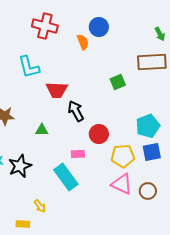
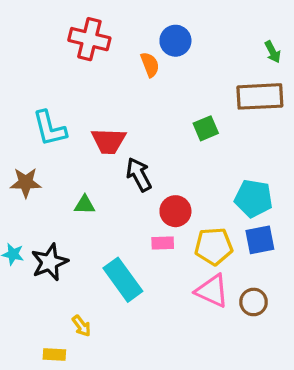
cyan L-shape: (29, 67) -> (50, 128), moved
cyan pentagon: (148, 126) -> (254, 198), turned 30
pink rectangle: (78, 154) -> (163, 243), moved

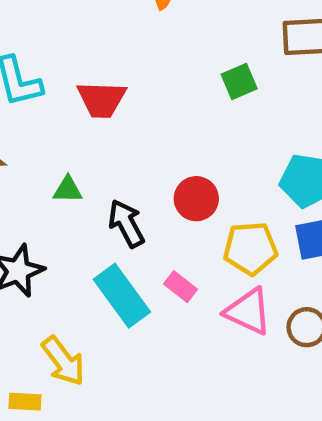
black arrow: (139, 175) -> (126, 223), moved
pink rectangle: (163, 243) -> (181, 287), moved, turned 40
yellow arrow: (81, 326) -> (63, 361), size x1.6

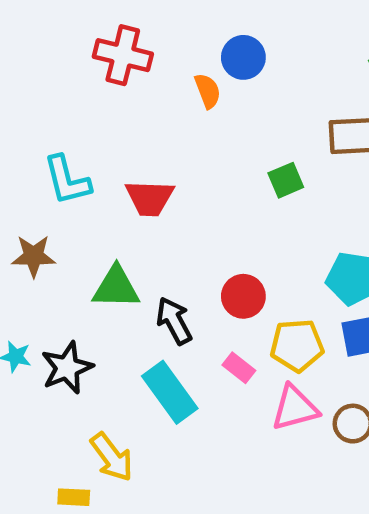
green triangle: (68, 190) -> (116, 287), size x1.6
pink rectangle: (181, 287) -> (239, 368), moved
pink triangle: (248, 311) -> (295, 408), turned -40

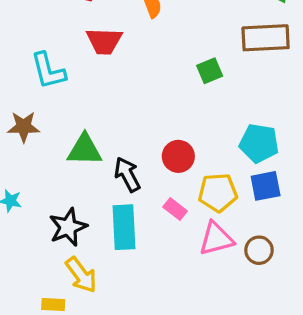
red trapezoid: (150, 198) -> (104, 41), moved
black star: (67, 368) -> (68, 227), moved
cyan rectangle: (170, 392) -> (124, 227), turned 33

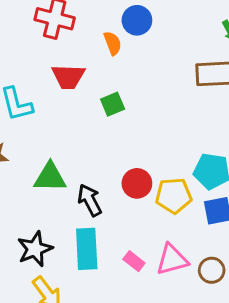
green square: (210, 71) -> (113, 104), moved
yellow pentagon: (218, 193) -> (174, 196), moved
pink rectangle: (175, 209) -> (134, 261), moved

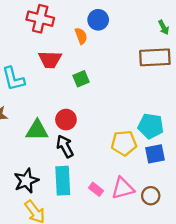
red circle: (137, 183) -> (66, 120), moved

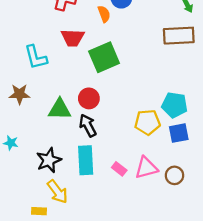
green square: (81, 79) -> (104, 57), size x1.8

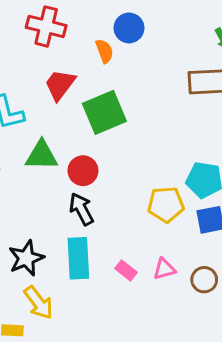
red trapezoid: (73, 38) -> (60, 85), turned 125
green triangle: (60, 109) -> (42, 155), moved
pink triangle: (146, 168) -> (164, 269), size x0.7

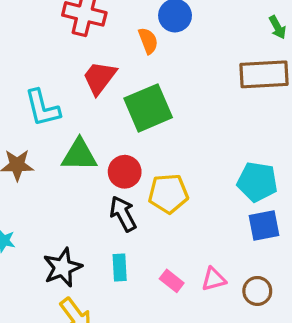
yellow pentagon: (166, 204) -> (168, 194), moved
cyan rectangle: (78, 258) -> (120, 267), size x0.6

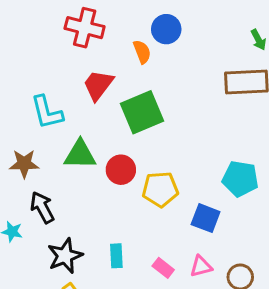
black arrow: (123, 214) -> (42, 207), moved
blue square: (264, 225) -> (206, 218), moved, turned 32

